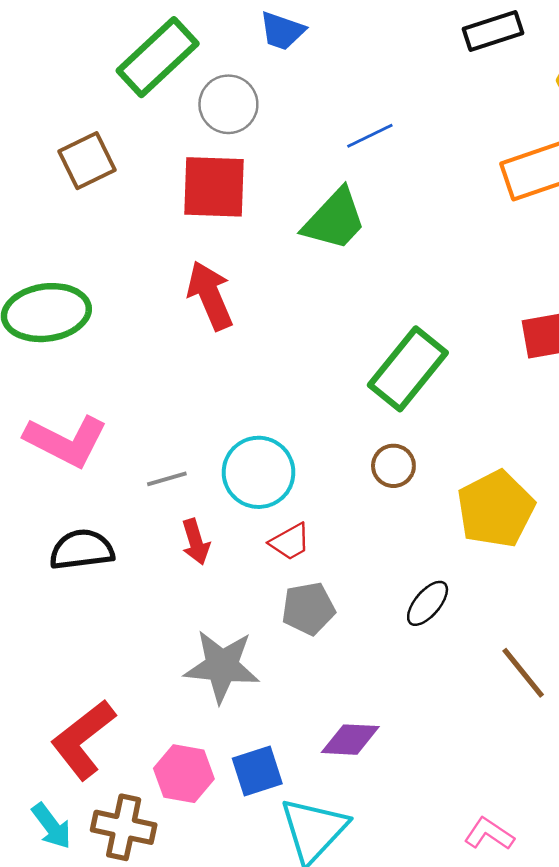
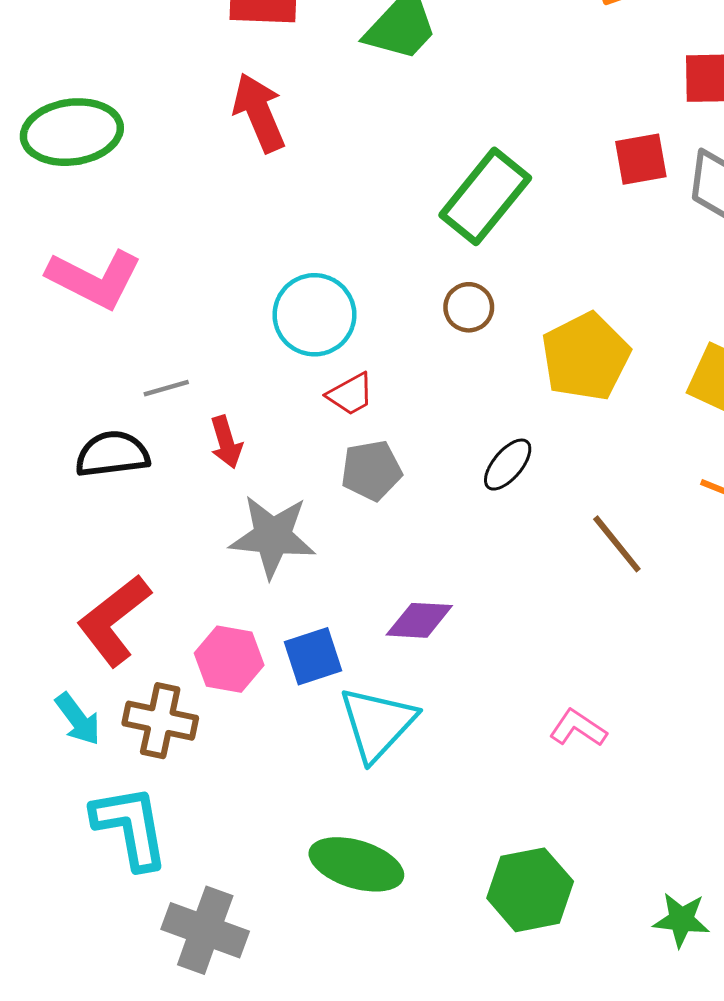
gray line: (167, 479) -> (166, 388), moved
red arrow: (196, 542) -> (226, 442), moved
black semicircle: (82, 550) -> (112, 454), moved

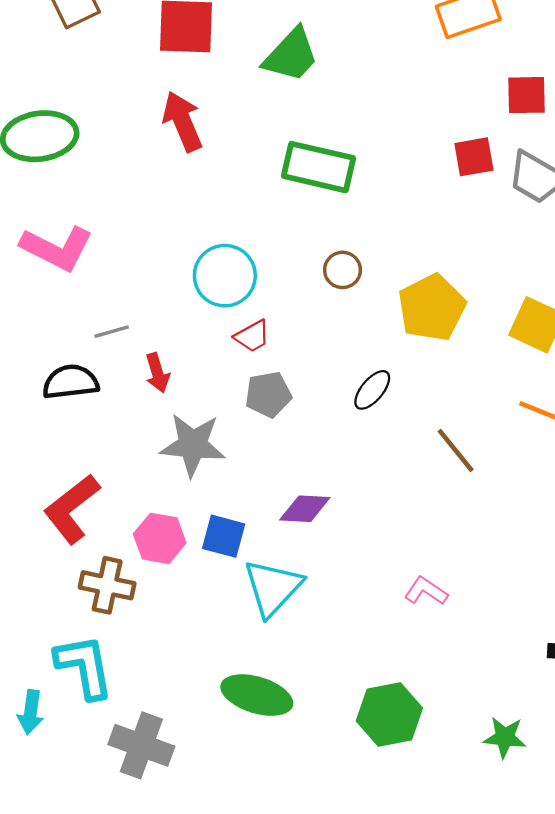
green rectangle: (485, 196) -> (319, 167), moved, turned 64
blue square: (313, 656) -> (224, 536), turned 33
cyan arrow: (78, 719) -> (31, 712), moved, turned 45

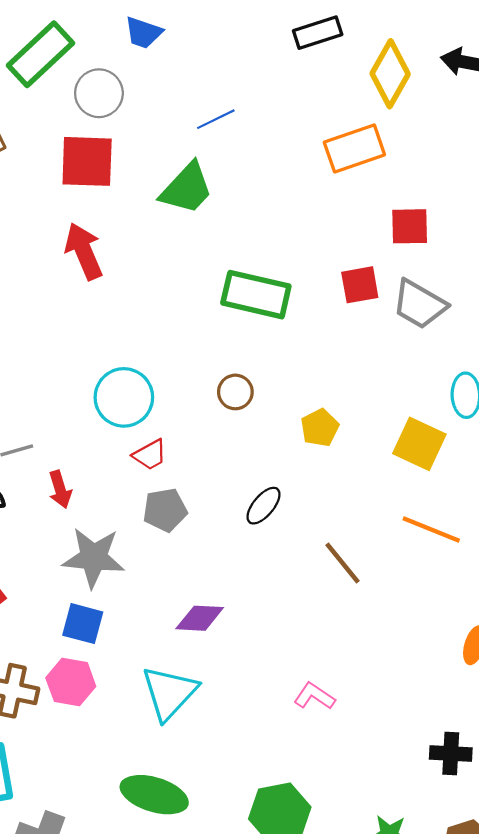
green rectangle: (319, 167) -> (256, 295), moved
yellow pentagon: (432, 308) -> (320, 428), size x0.6
blue square: (224, 536) -> (83, 624), moved
pink hexagon: (160, 538) -> (71, 682), moved

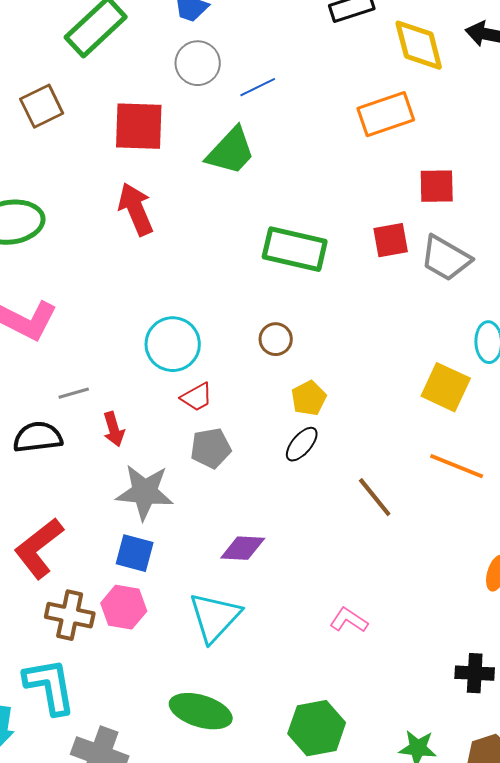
yellow diamond: (390, 74) -> (419, 45), turned -44
gray circle: (99, 93) -> (198, 63), moved
yellow pentagon: (320, 428) -> (309, 398), moved

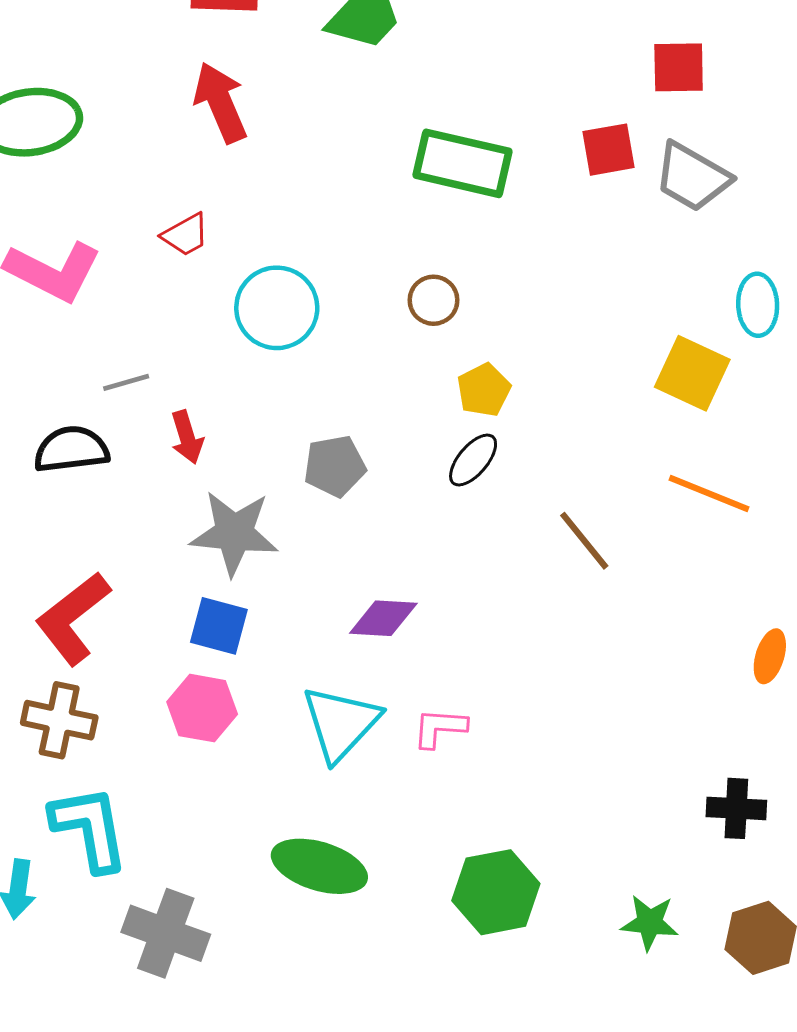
red trapezoid: (197, 397) -> (185, 235), moved
brown cross: (70, 615) -> (59, 720), moved
pink L-shape: (349, 620) -> (440, 728), moved, turned -30

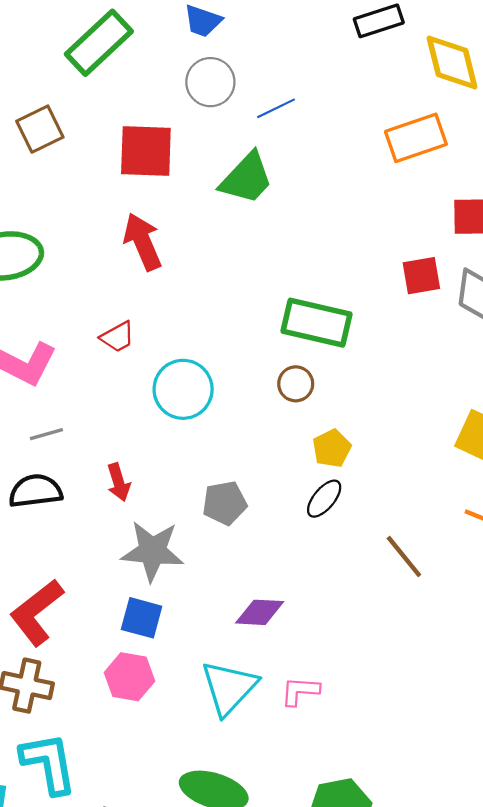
green rectangle: (462, 163) -> (316, 323), moved
gray line: (126, 382) -> (46, 434), moved

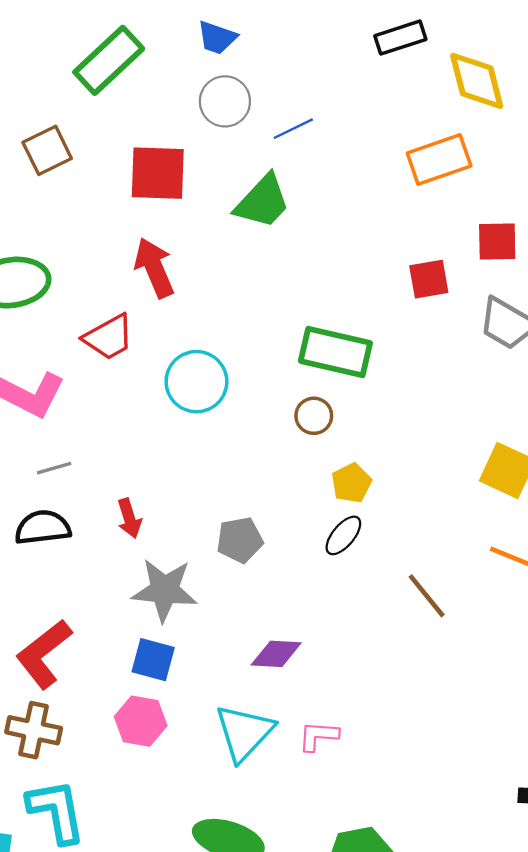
red square: (421, 276) -> (429, 279), moved
red trapezoid: (117, 337) -> (109, 337), moved, size x1.4
cyan circle: (183, 389) -> (196, 382), moved

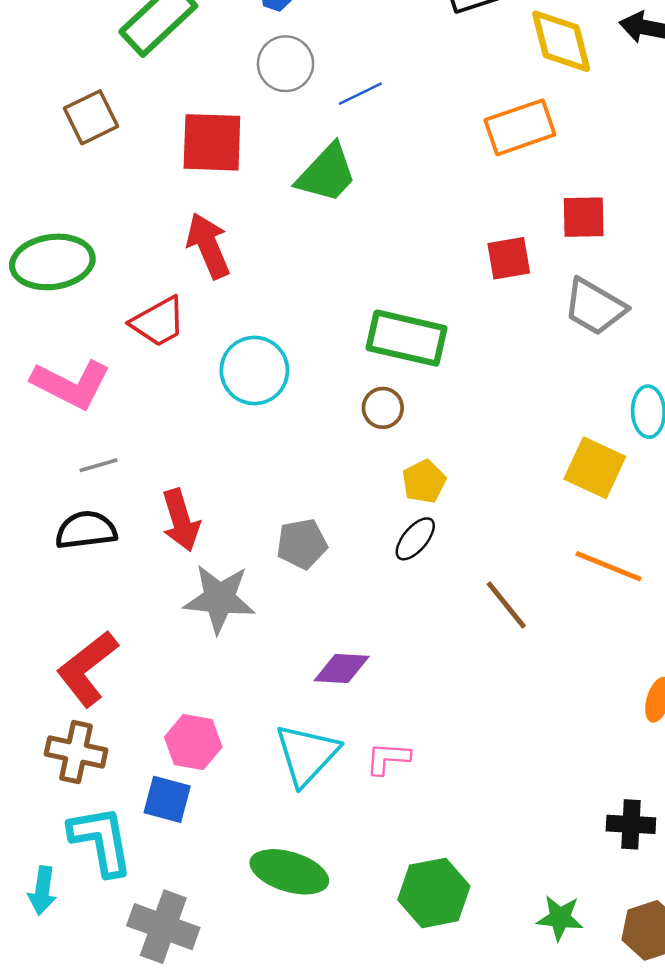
red arrow: (129, 518) -> (181, 520), size x1.4
blue square: (153, 660) -> (167, 799), moved

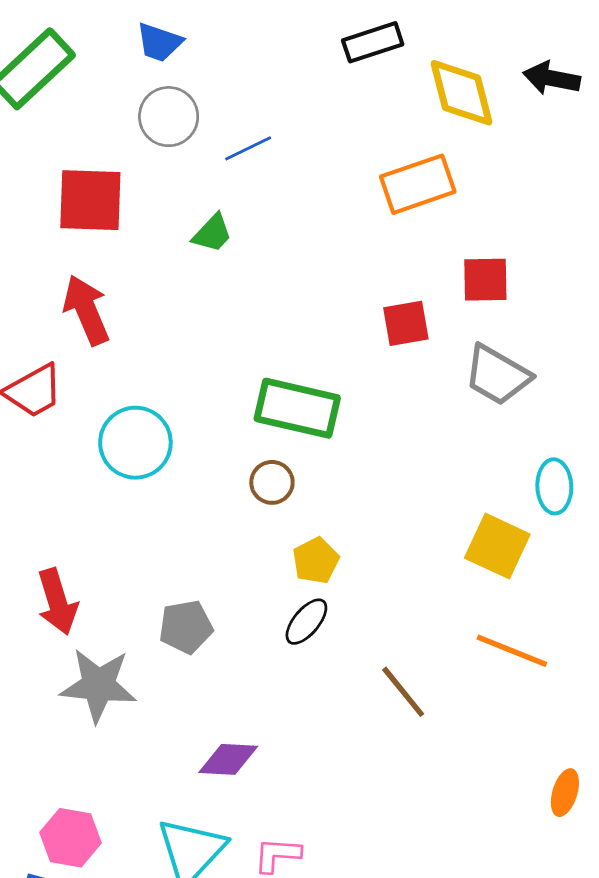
green trapezoid: (327, 173) -> (212, 233), size x0.6

